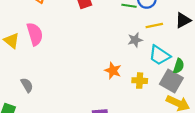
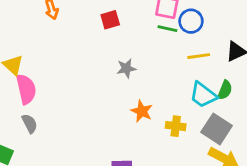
pink semicircle: (35, 34) -> (26, 89), moved
gray star: (135, 40) -> (126, 68), moved
green semicircle: (179, 66) -> (225, 90), moved

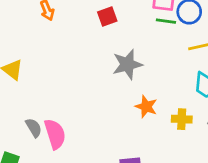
gray star: (126, 68) -> (127, 64), size x1.5
pink semicircle: (26, 89) -> (55, 134), moved

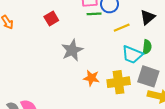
yellow cross: (182, 119) -> (119, 82), size x1.5

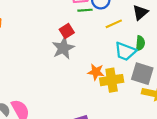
red square: (51, 18) -> (67, 31), moved
orange star: (91, 78) -> (96, 72), moved

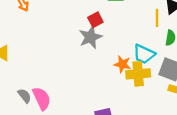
yellow line: (114, 24) -> (157, 18), moved, turned -70
cyan trapezoid: (125, 51) -> (144, 54), moved

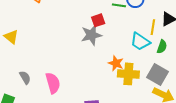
cyan trapezoid: (144, 54) -> (140, 42), moved
pink semicircle: (42, 98) -> (53, 83), moved

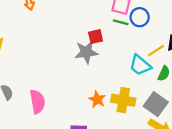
yellow line: (153, 27) -> (156, 51), turned 42
orange star: (116, 63) -> (97, 100), moved

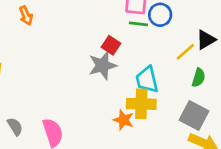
red square: (96, 37) -> (111, 45), turned -35
cyan trapezoid: (140, 65) -> (147, 80), moved, turned 45
yellow cross: (123, 100) -> (141, 104), moved

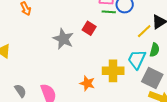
gray star: (103, 65) -> (63, 39), moved, turned -30
cyan trapezoid: (147, 80) -> (137, 59), moved, turned 40
orange star: (123, 120) -> (87, 83), moved

